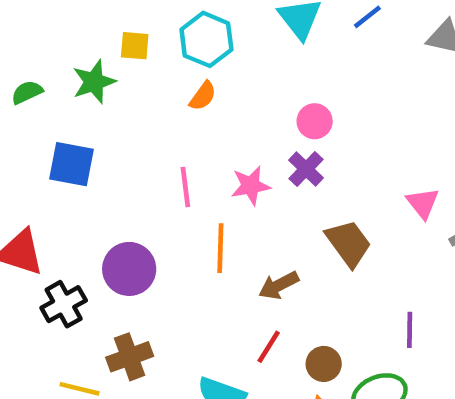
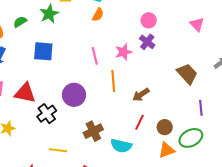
pink triangle: (423, 203) -> (197, 24), moved
brown trapezoid: (348, 243) -> (187, 74), moved
brown cross: (130, 357) -> (93, 131), moved

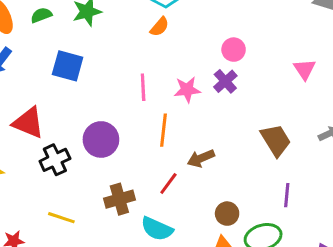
red line: (139, 122) -> (168, 183), moved

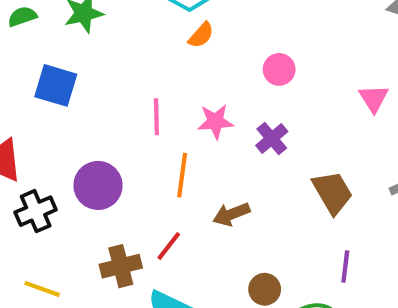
orange semicircle: (160, 27) -> (201, 35), moved
purple cross: (225, 81) -> (272, 139), moved
red line: (168, 183) -> (169, 246), moved

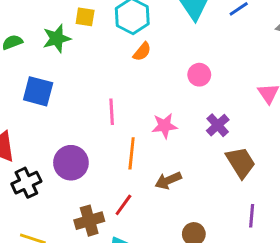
pink star: (215, 122) -> (165, 126), moved
purple cross: (272, 139) -> (218, 125), moved

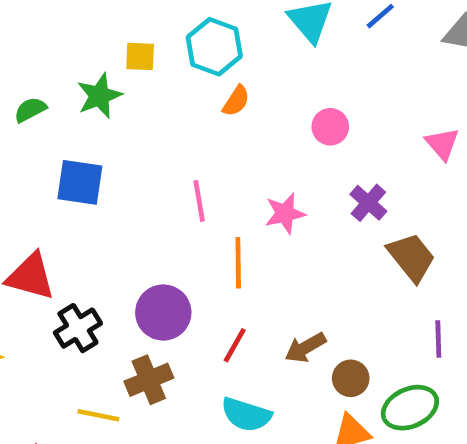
purple circle: (71, 163) -> (163, 312), moved
brown arrow: (168, 180) -> (305, 348), moved
brown cross: (89, 221) -> (149, 380), moved

